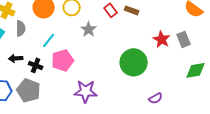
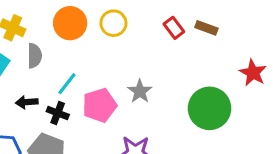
gray star: (89, 29) -> (140, 91), moved
cyan line: (49, 40) -> (67, 84), moved

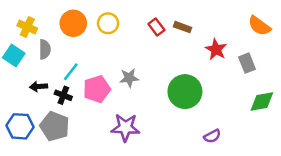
red star: (253, 73) -> (216, 49), moved
gray star: (140, 91) -> (129, 78), turned 30

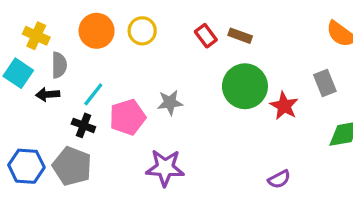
red star: (216, 49) -> (284, 106), moved
black arrow: (39, 87) -> (48, 94), moved
green circle: (185, 92) -> (245, 86), moved

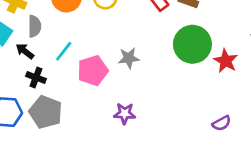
black arrow: (48, 94) -> (25, 51), turned 42
black cross: (83, 125) -> (36, 78), moved
purple star: (165, 168) -> (125, 114), size x0.7

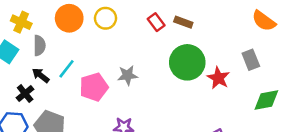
black arrow: (25, 51) -> (41, 75), moved
black cross: (36, 78) -> (25, 93), moved, turned 30

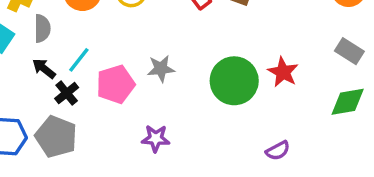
gray rectangle: (251, 60) -> (349, 51), moved, turned -36
green circle: (187, 62) -> (234, 81), moved
black cross: (25, 93) -> (67, 93), moved

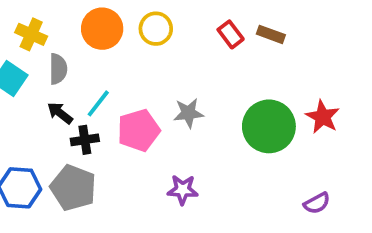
black cross: (67, 93) -> (85, 140), turned 30

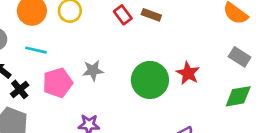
cyan line: (98, 103) -> (36, 50), moved, turned 65
black cross: (85, 140) -> (20, 89), turned -30

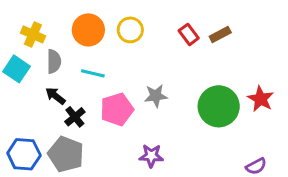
brown rectangle: (151, 15) -> (220, 34), turned -48

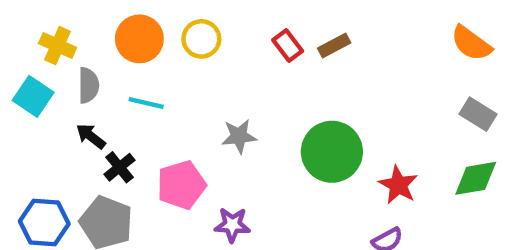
red star: (261, 99) -> (398, 185), moved
pink pentagon: (117, 109) -> (181, 185), moved

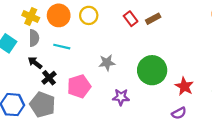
yellow cross: (58, 46) -> (31, 16), moved
purple star: (232, 225) -> (121, 97), moved

